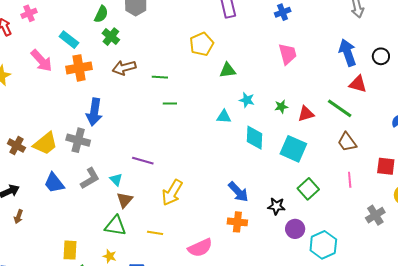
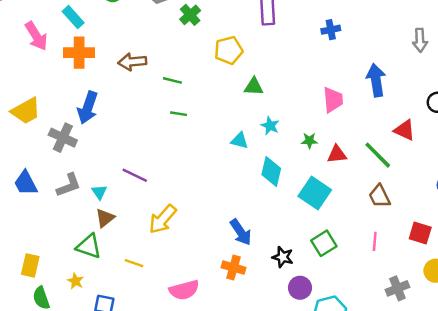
green cross: (111, 37) -> (190, 15), moved
blue arrow: (348, 53) -> (376, 80), moved
pink trapezoid: (288, 54) -> (333, 100), moved
yellow trapezoid: (45, 144) -> (26, 111), moved

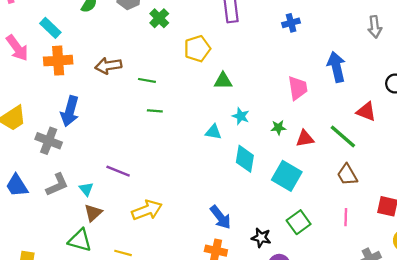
yellow arrow: (163, 219) -> (147, 210), turned -148

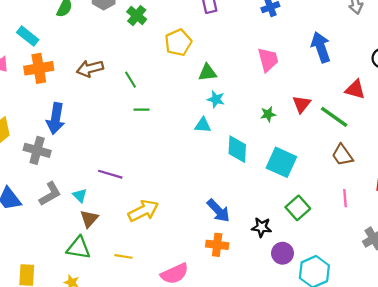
green line: (147, 80) -> (130, 80), turned 54
pink trapezoid: (298, 88) -> (268, 60), moved
cyan star: (241, 116) -> (216, 99), moved
red triangle: (305, 139) -> (302, 104), moved, turned -36

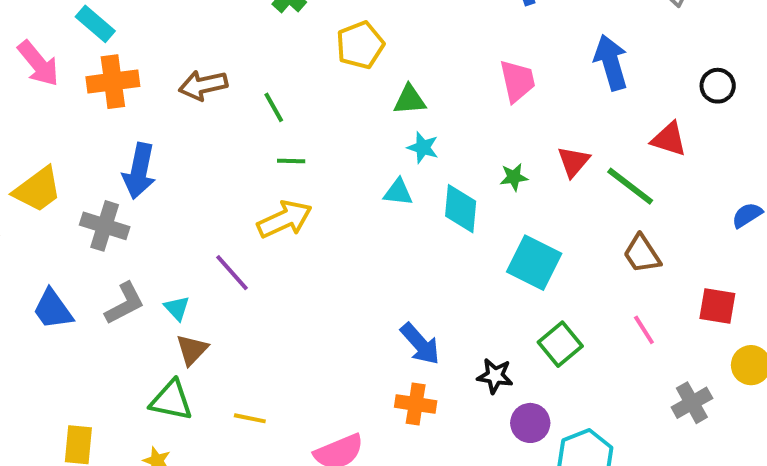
cyan diamond: (237, 149) -> (461, 209), moved
purple line: (110, 174) -> (232, 273), turned 30
pink line: (345, 198) -> (644, 330), turned -30
yellow arrow: (143, 211) -> (285, 219), moved

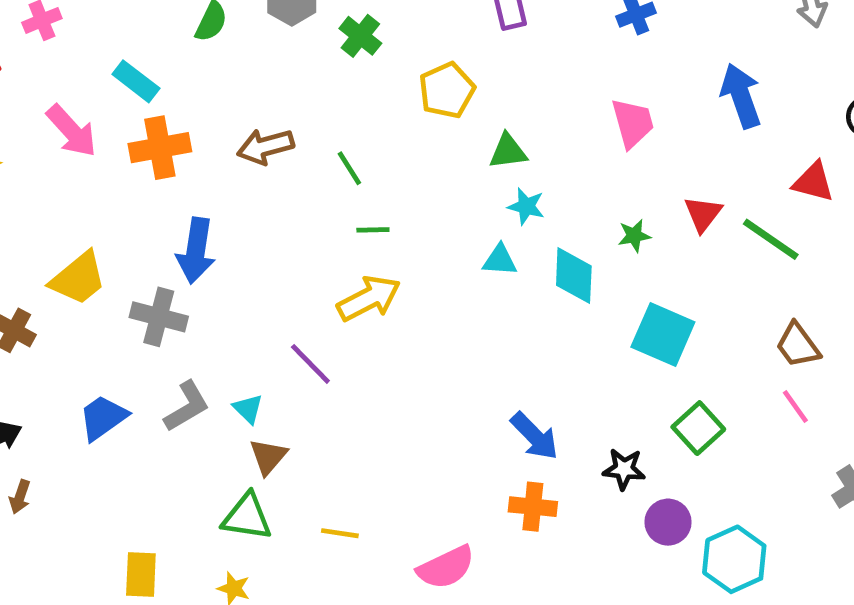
brown trapezoid: (642, 254) -> (798, 345), moved
blue trapezoid: (53, 309) -> (103, 418), turned 93

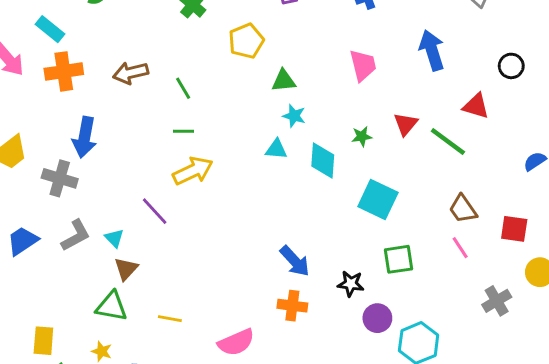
green line: (373, 230) -> (184, 131), moved
green square: (698, 428) -> (398, 259), turned 32

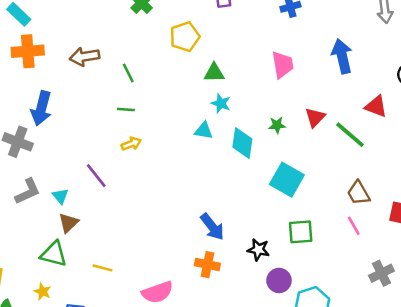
yellow arrow: (193, 171) -> (131, 144), size x0.6

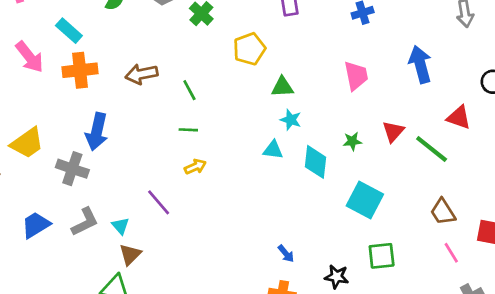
pink line: (354, 226) -> (451, 253), moved
blue arrow: (212, 227) -> (286, 254), size x0.6

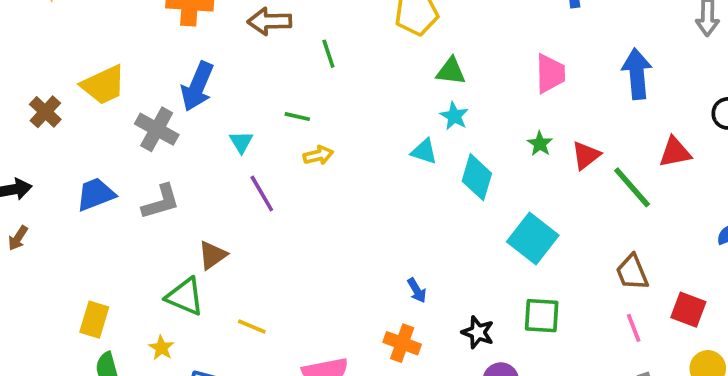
red triangle: (459, 117) -> (675, 152), turned -40
green line: (188, 130) -> (297, 117), moved
green star: (352, 141) -> (540, 144), moved, turned 30
cyan triangle: (120, 226) -> (241, 142), moved

